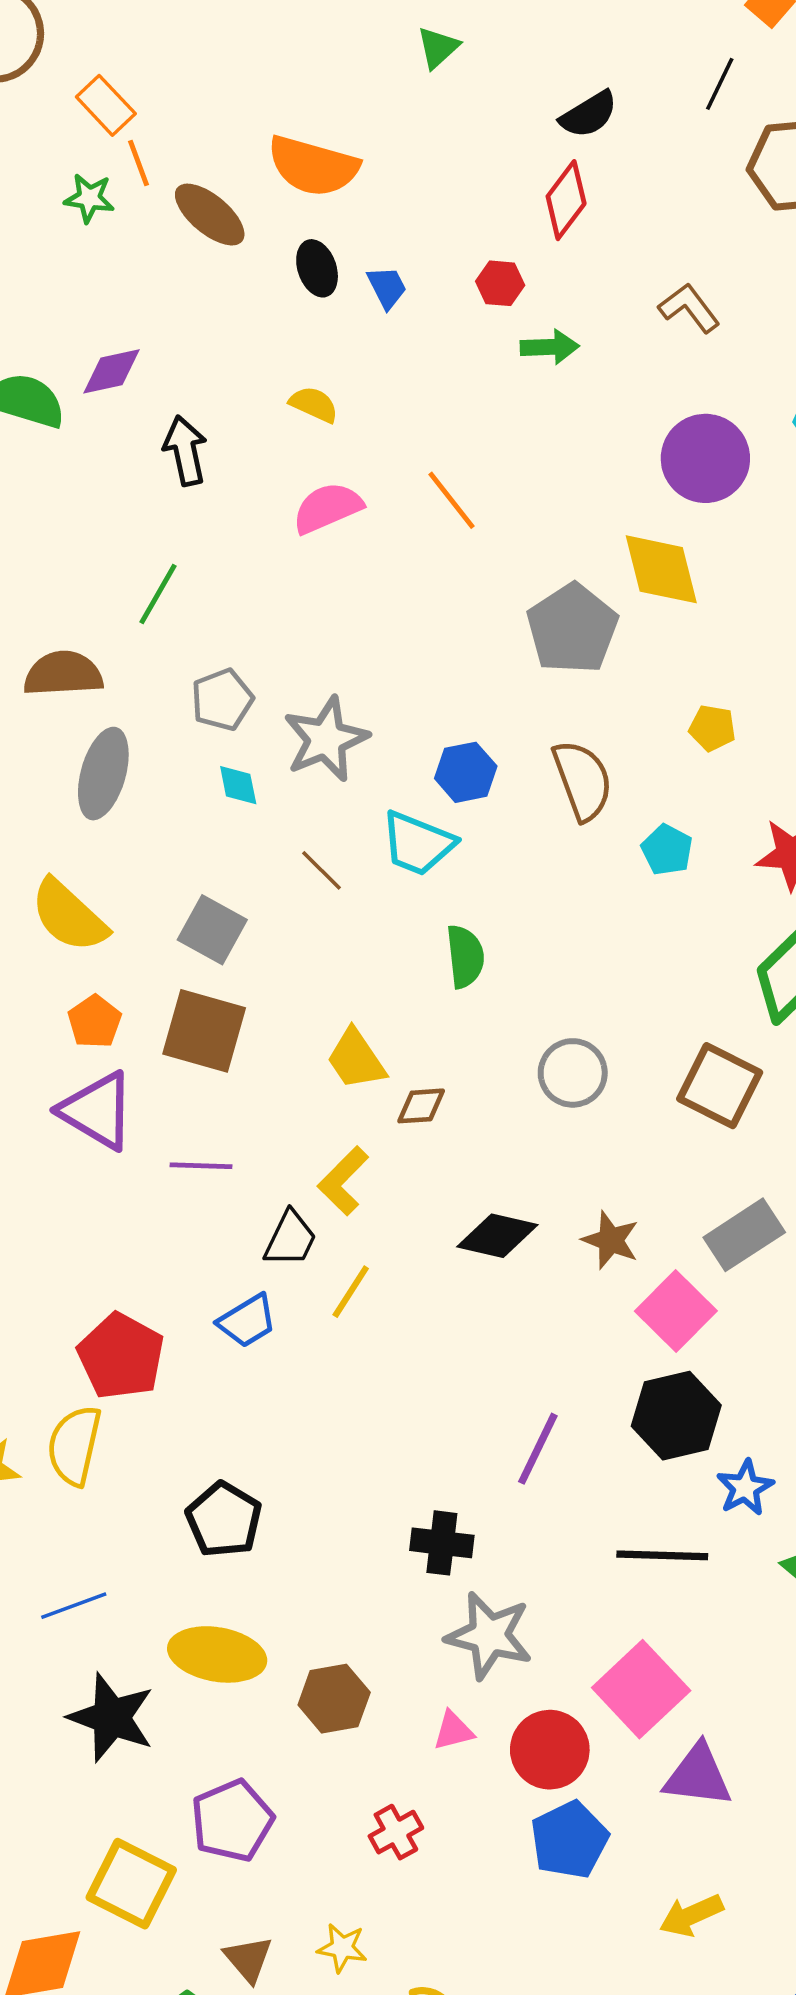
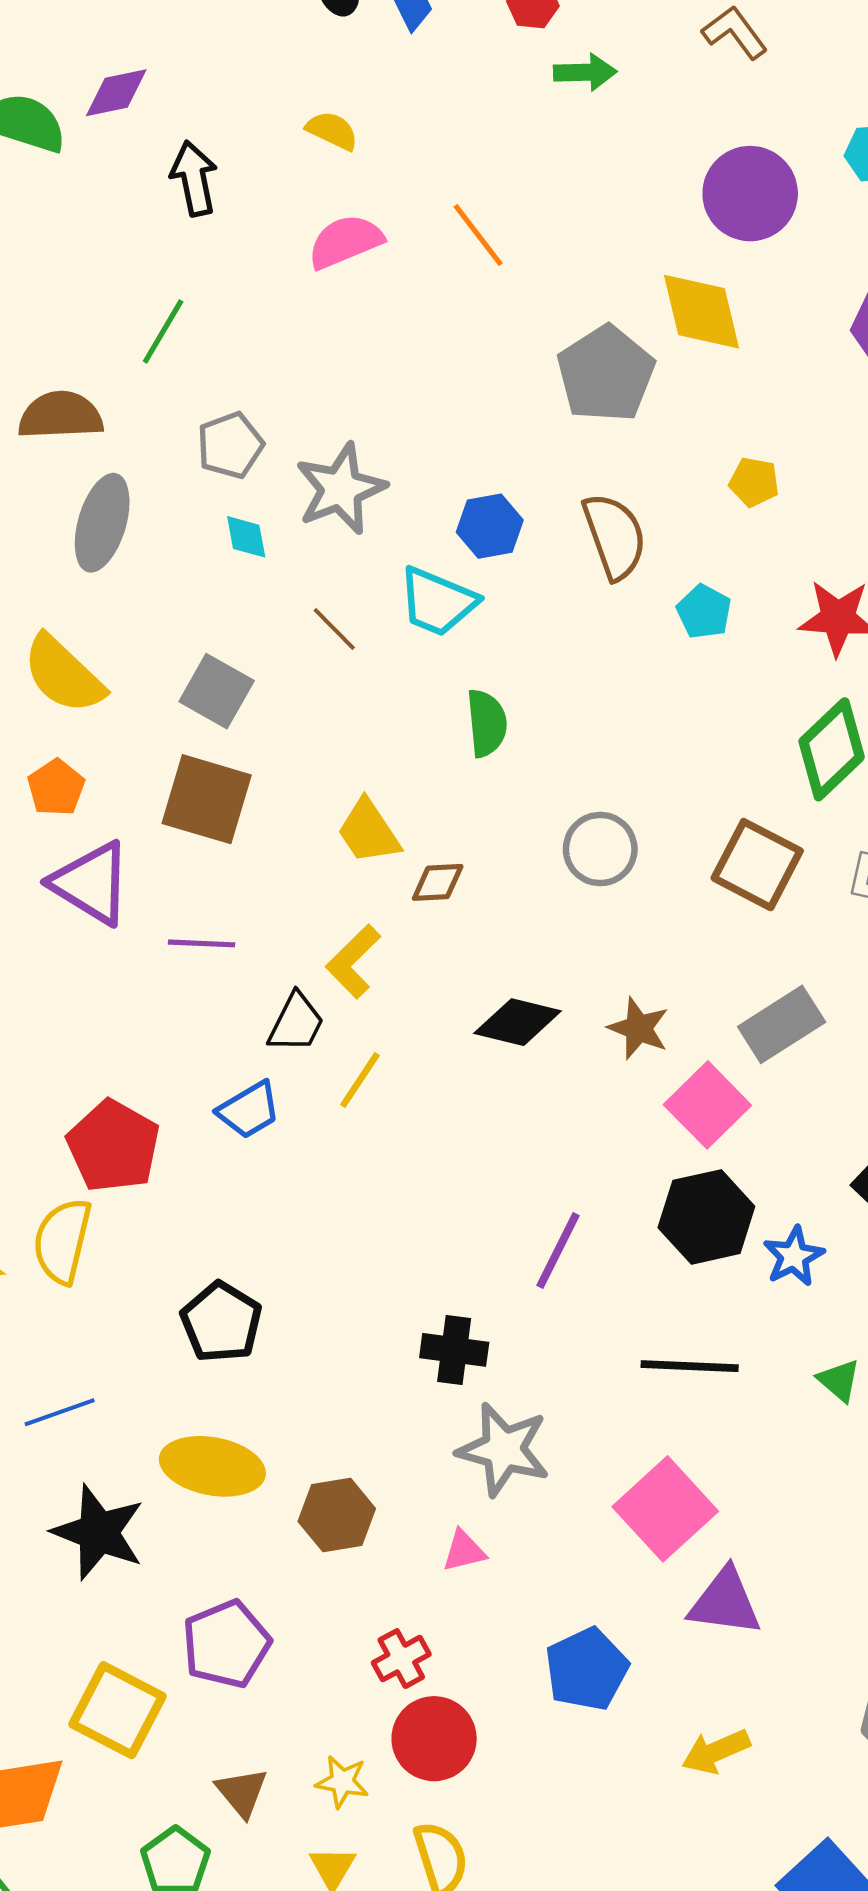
orange pentagon: (95, 1022) -> (56, 788), moved
blue star: (745, 1488) -> (794, 1256), moved
red circle: (550, 1750) -> (434, 1739), moved

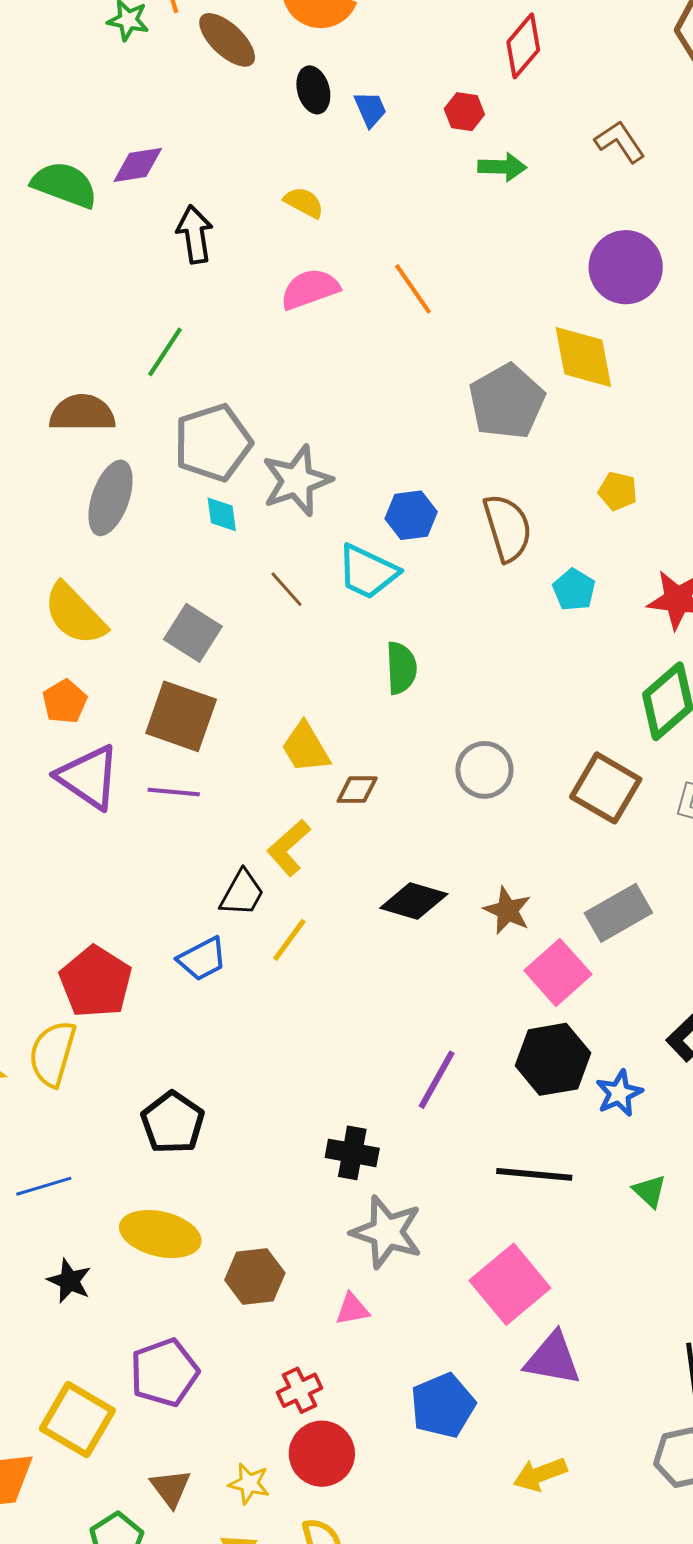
gray pentagon: (230, 445) -> (213, 443), size x1.5
purple line: (201, 943) -> (174, 792), moved
black star: (98, 1532) -> (69, 1281), size x0.6

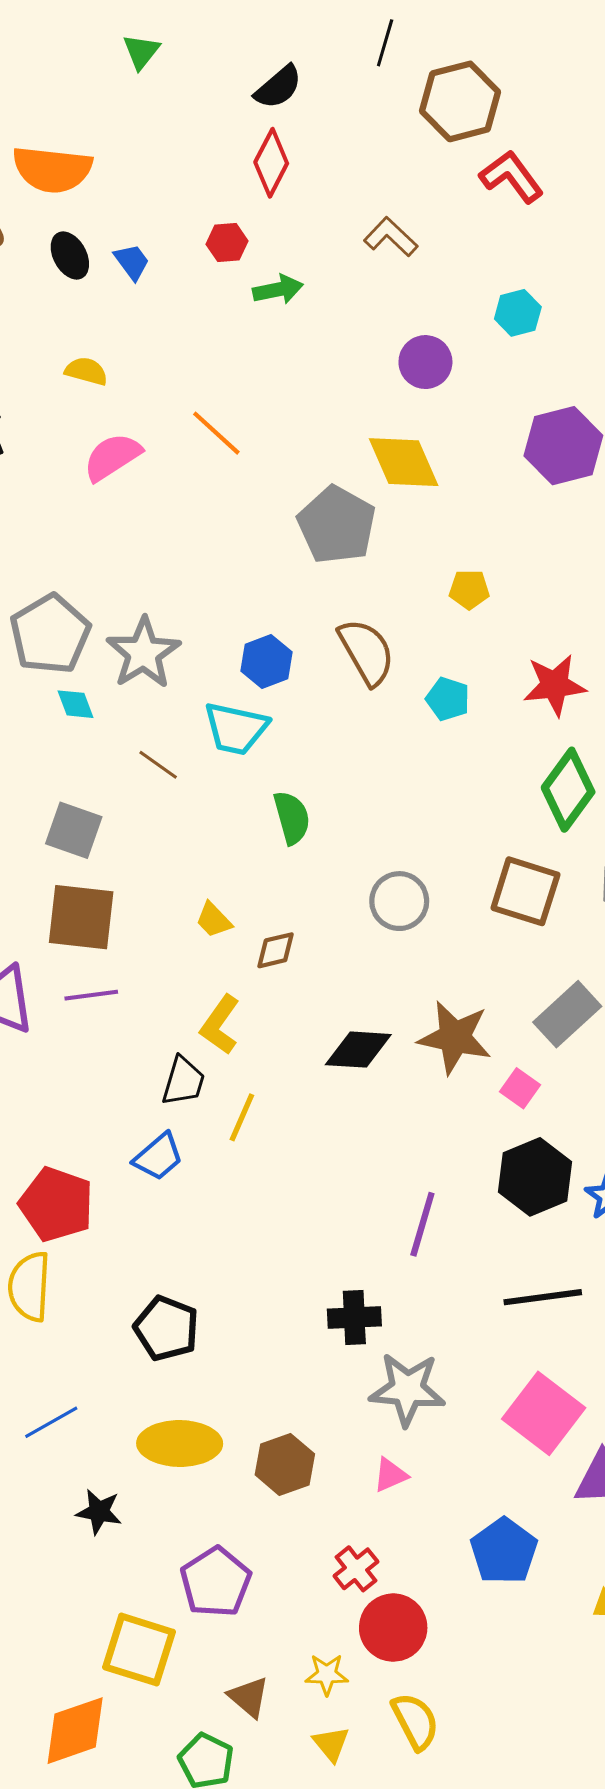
purple circle: (626, 267) -> (425, 362), size x0.7
yellow trapezoid: (305, 748) -> (214, 920), size x0.7
brown star: (507, 910) -> (455, 1037), size x1.5
pink square: (558, 972) -> (520, 1088), size x0.6

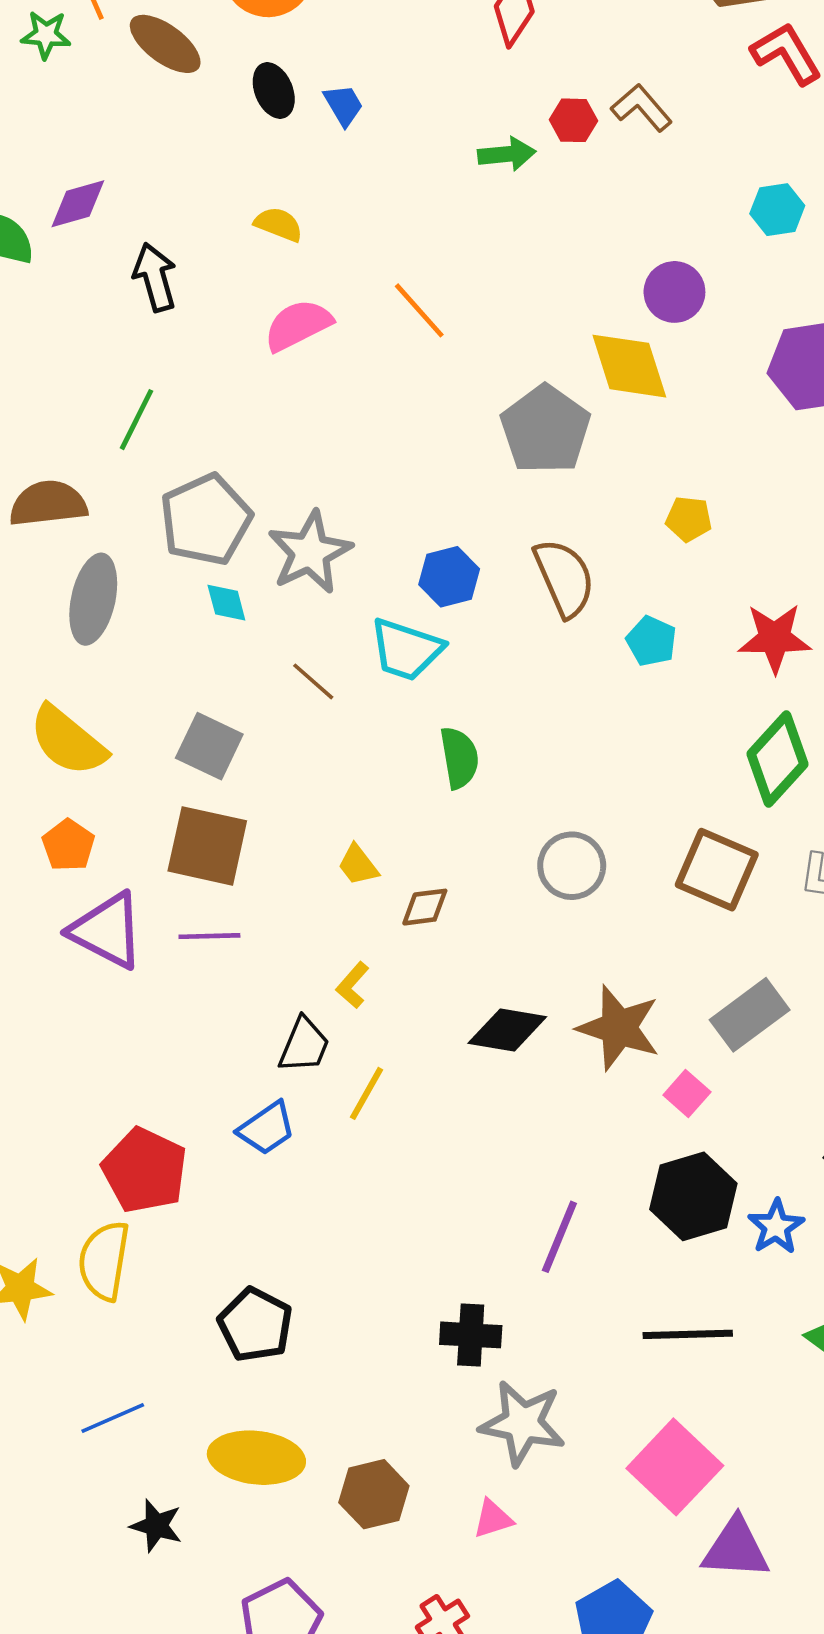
red hexagon: (227, 243) -> (573, 120), moved
purple circle: (425, 362) -> (674, 292), moved
yellow L-shape: (220, 1025) -> (353, 985), size x0.7

